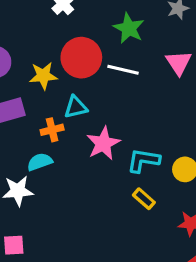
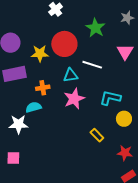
white line: (123, 70) -> (92, 65), moved
cyan triangle: (76, 107) -> (71, 75), moved
cyan L-shape: (143, 160) -> (110, 98), moved

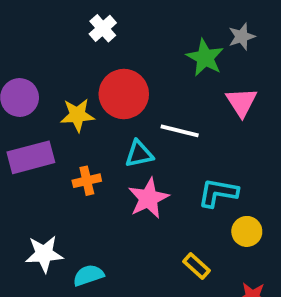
green star: (95, 28) -> (205, 58), moved
cyan semicircle: (34, 107) -> (88, 275), moved

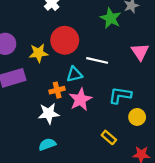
pink triangle: (241, 102) -> (140, 52), moved
orange cross: (87, 181) -> (57, 90), moved
white star: (44, 254) -> (49, 113), moved

